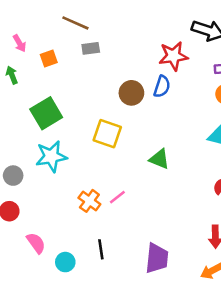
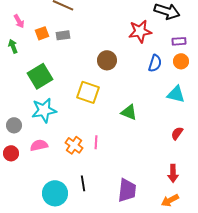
gray rectangle: (91, 48) -> (63, 35), moved
blue semicircle: (162, 87) -> (155, 63), moved
pink line: (117, 197) -> (96, 142), turned -48
pink semicircle: (36, 243) -> (39, 145), moved, turned -66
cyan circle: (65, 262) -> (55, 193), size x1.6

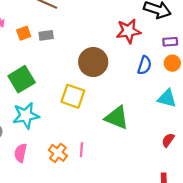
brown circle: (107, 60) -> (93, 62), size x1.4
green triangle: (129, 112) -> (117, 118), size x1.4
pink semicircle: (39, 145) -> (20, 153), turned -66

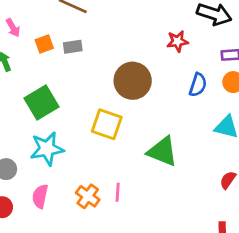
red star: (128, 31) -> (177, 41), size x0.7

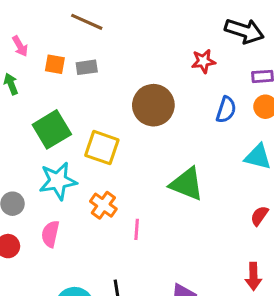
orange square: (44, 44) -> (55, 64), turned 30
yellow square: (107, 124) -> (102, 148), moved
orange cross: (88, 196) -> (103, 205), moved

